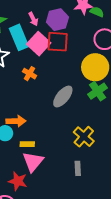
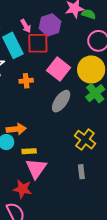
red square: (58, 42) -> (38, 43), moved
pink square: (39, 44) -> (59, 69), moved
orange cross: (29, 74) -> (26, 81), turned -32

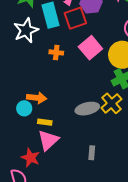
red square: (38, 43) -> (75, 18), turned -30
gray ellipse: (61, 101) -> (87, 109), moved, turned 30
yellow cross: (85, 140) -> (111, 103), moved

